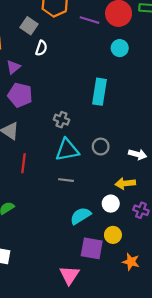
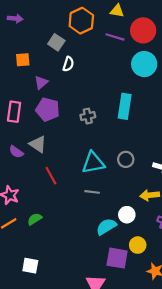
cyan circle: (120, 48) -> (144, 64), size x1.5
gray cross: (62, 120) -> (88, 116), moved, turned -32
red line: (23, 163) -> (51, 176), turned -36
white circle: (111, 204) -> (127, 215), moved

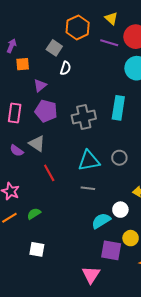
yellow triangle: (117, 11) -> (111, 18), turned 32
purple arrow: (15, 18) -> (12, 46), moved, turned -72
gray cross: (88, 116) -> (84, 117), size x1.6
white square: (30, 266) -> (37, 249), moved

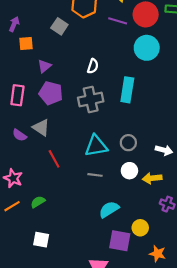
white semicircle: (65, 68) -> (93, 66), moved
white circle: (120, 210) -> (129, 171), moved

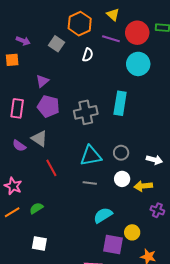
purple arrow: (14, 24) -> (23, 41), moved, turned 88
orange square: (26, 44) -> (12, 60), moved
white semicircle: (93, 66) -> (88, 55), moved

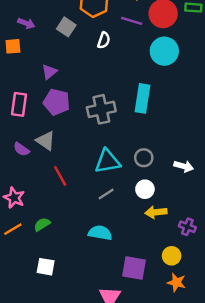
gray line: (90, 183) -> (106, 194), turned -40
yellow arrow: (143, 186) -> (156, 212), moved
cyan semicircle: (103, 215) -> (100, 233), moved, turned 42
yellow circle: (132, 232) -> (172, 256), moved

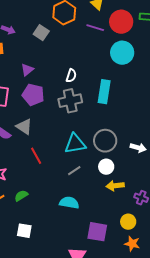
white semicircle: (104, 40) -> (71, 76), moved
gray circle: (144, 158) -> (105, 141), size x1.5

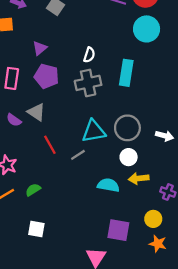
gray line: (74, 171) -> (78, 155), moved
cyan semicircle: (69, 203) -> (108, 185), moved

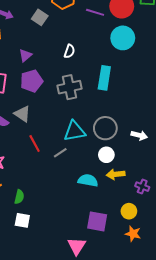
white semicircle: (89, 55) -> (69, 51), moved
purple pentagon: (46, 76) -> (32, 81), turned -30
green semicircle: (33, 190) -> (19, 197), moved, turned 136

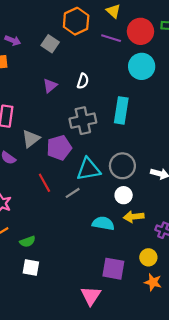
purple triangle: (25, 55) -> (50, 86), moved
purple pentagon: (32, 81) -> (59, 148), moved
gray triangle: (22, 114) -> (31, 139), moved, turned 48
green semicircle: (19, 197) -> (27, 242), turned 56

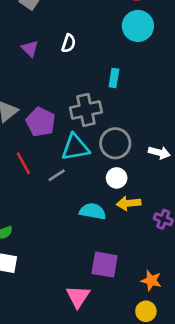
purple triangle: (50, 86) -> (30, 49), turned -35
cyan rectangle: (121, 110) -> (114, 78), size x0.6
gray cross: (83, 121) -> (86, 110), moved
purple pentagon: (59, 148) -> (41, 122), turned -30
yellow circle: (148, 257) -> (146, 311), moved

